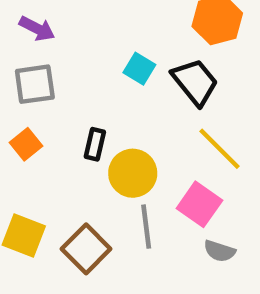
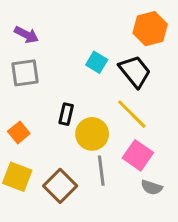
orange square: (26, 144) -> (19, 132), moved
yellow line: (219, 149) -> (132, 114), moved

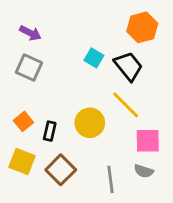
gray square: (25, 73) -> (29, 68), turned 32
black rectangle: (66, 114) -> (50, 131), moved
pink square: (138, 155) -> (148, 141), moved, turned -36
gray line: (101, 171) -> (110, 179), moved

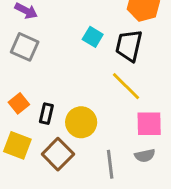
black trapezoid: (128, 66) -> (129, 46), turned -128
yellow circle: (90, 123) -> (81, 122), moved
gray semicircle: (144, 171) -> (145, 156), turned -30

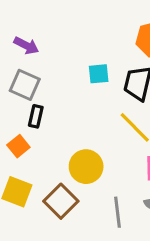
cyan square: (93, 37) -> (99, 74), turned -36
black rectangle: (46, 114) -> (36, 116), moved

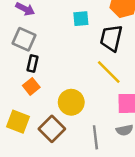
cyan square: (99, 74) -> (81, 19), moved
orange square: (18, 146) -> (31, 86), moved

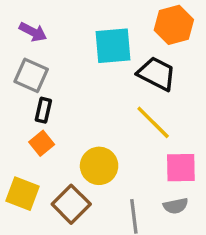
cyan square: (81, 19) -> (113, 46), size x1.6
black trapezoid: (111, 38) -> (156, 74), turned 104

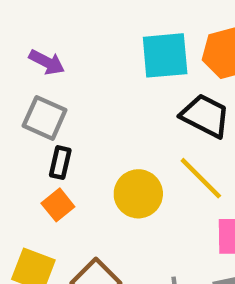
cyan square: (113, 46) -> (165, 55), moved
yellow circle: (99, 166) -> (138, 194), moved

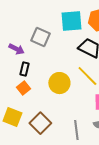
purple arrow: (47, 62) -> (16, 49), moved
gray square: (45, 118) -> (40, 37), moved

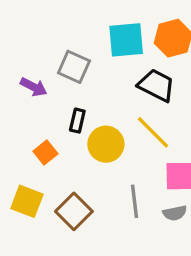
black rectangle: (24, 69) -> (77, 121), moved
gray line: (76, 130) -> (134, 201), moved

